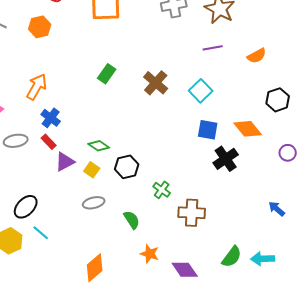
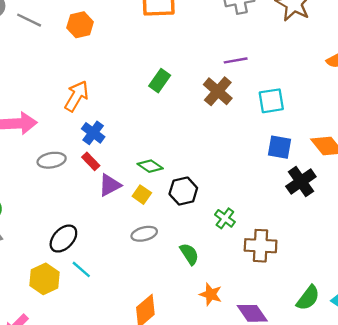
purple line: (213, 48) -> (236, 60), moved
cyan square: (201, 91) -> (271, 101), turned 35

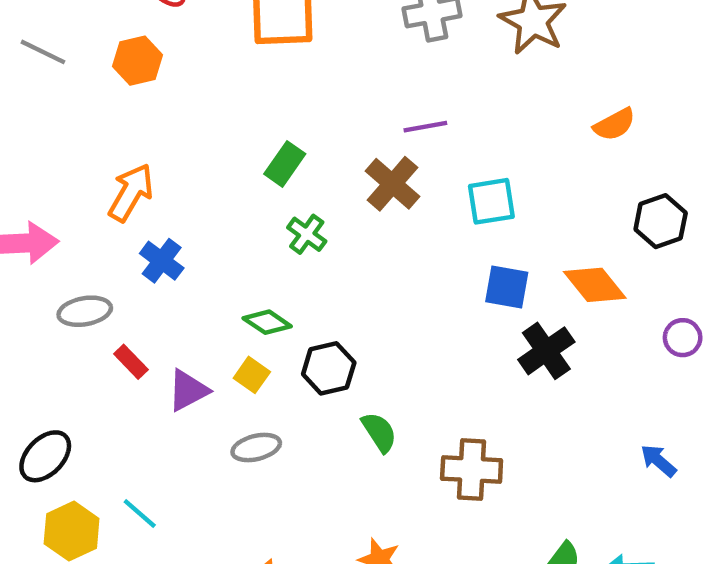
red rectangle: (91, 161) -> (131, 362), moved
purple triangle: (110, 185) -> (188, 390), moved
green cross: (225, 218) -> (307, 234), moved
black ellipse: (63, 239) -> (45, 456), moved
green semicircle: (189, 254) -> (379, 432), moved

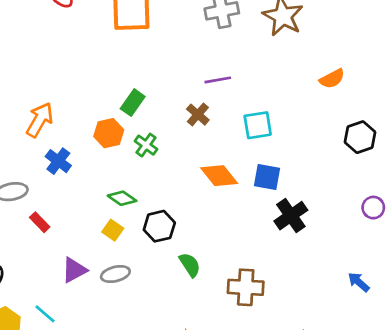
orange hexagon: (137, 61) -> (109, 133), moved
brown cross: (392, 184) -> (198, 115), size x0.7
orange diamond: (595, 285) -> (219, 176), moved
purple triangle: (188, 390) -> (74, 270), moved

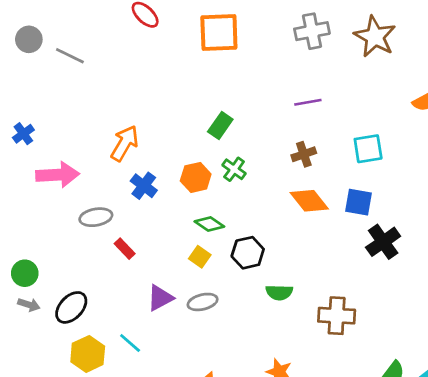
brown cross: (198, 115) -> (304, 154), moved, turned 30
cyan square: (258, 125) -> (368, 149), moved
orange hexagon: (109, 133) -> (196, 177), moved
green semicircle: (190, 265) -> (279, 292), turned 125

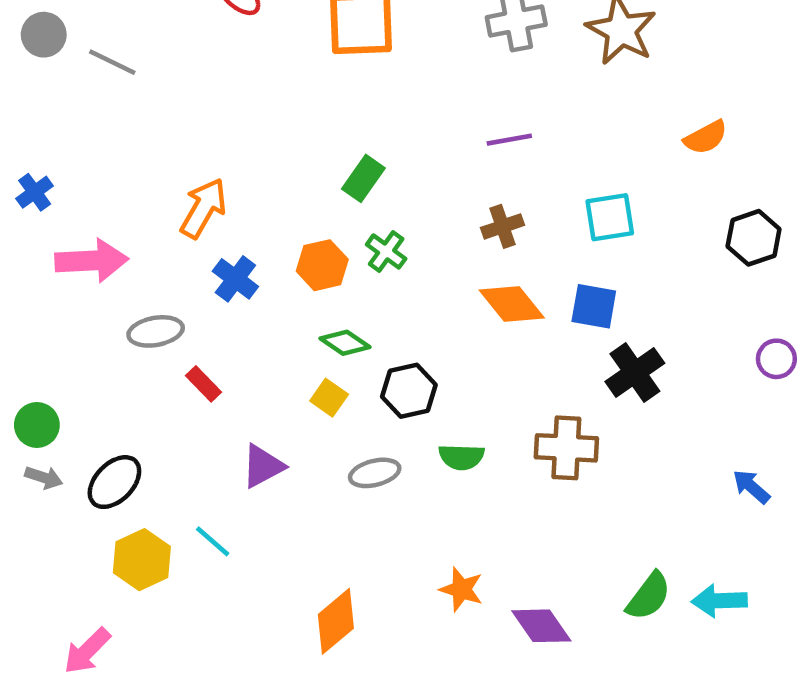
gray ellipse: (203, 302) -> (375, 473), moved
brown cross: (337, 316) -> (566, 448), moved

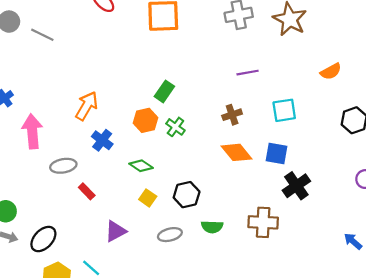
purple line: (509, 140) -> (248, 73), moved
pink arrow: (92, 261) -> (32, 131), turned -92
orange hexagon: (322, 265) -> (145, 120), moved
green diamond: (345, 343) -> (141, 166), moved

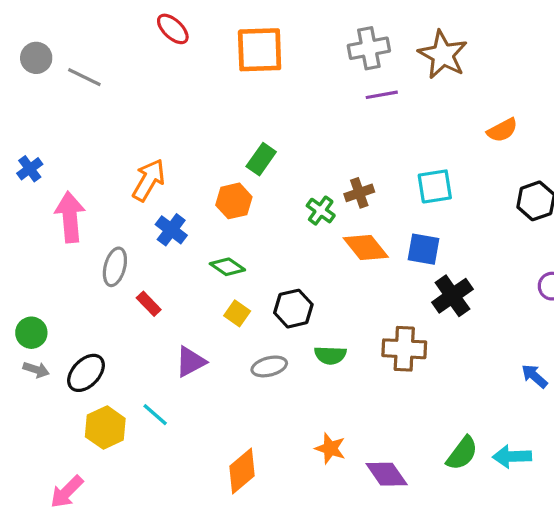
purple line: (248, 73) -> (382, 95), moved
green cross: (175, 127) -> (321, 211), moved
gray ellipse: (63, 166) -> (115, 267), turned -65

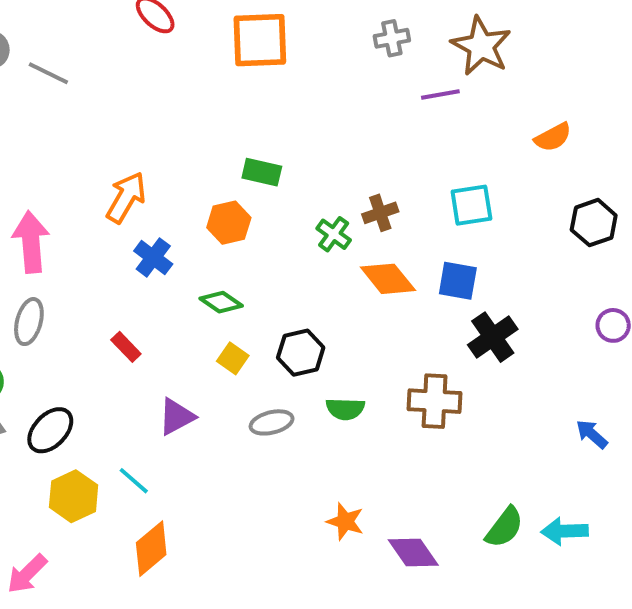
gray cross: (369, 48) -> (392, 38), size x0.7
purple line: (382, 95) -> (440, 94), moved
green rectangle: (261, 159) -> (262, 172), turned 68
gray ellipse: (115, 267) -> (29, 322), moved
orange diamond: (242, 471) -> (151, 549), moved

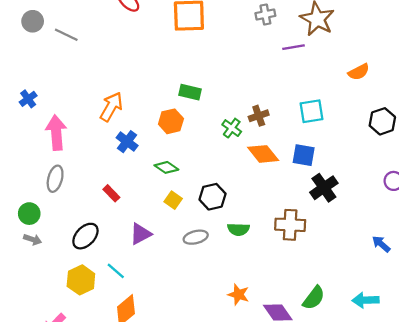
black ellipse: (50, 430) -> (85, 236), moved
green semicircle: (504, 527) -> (314, 298), moved

